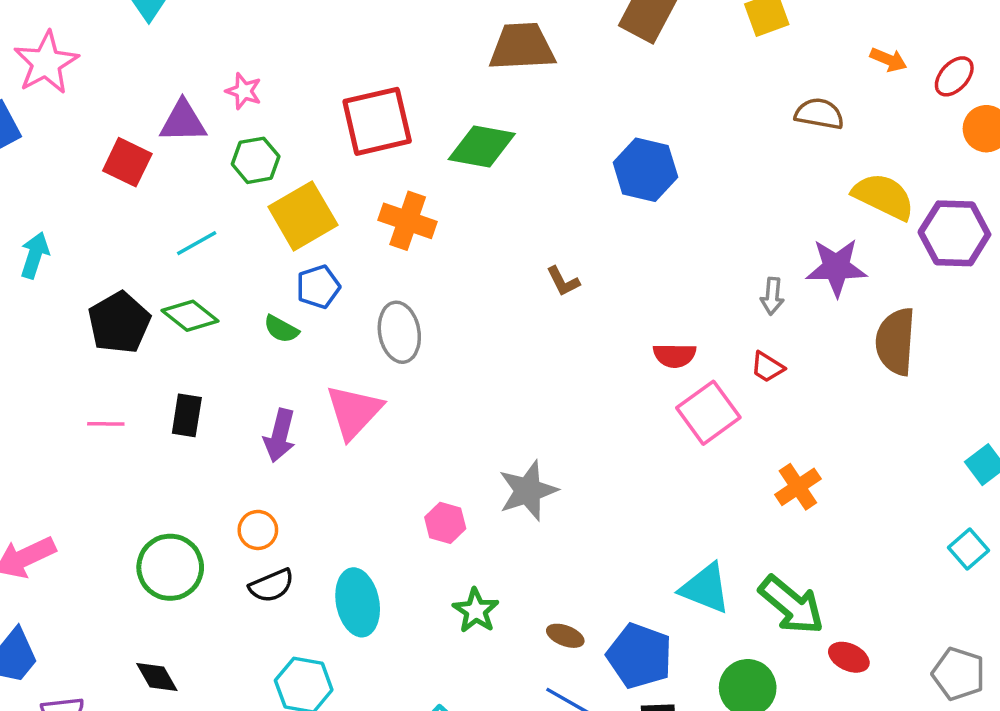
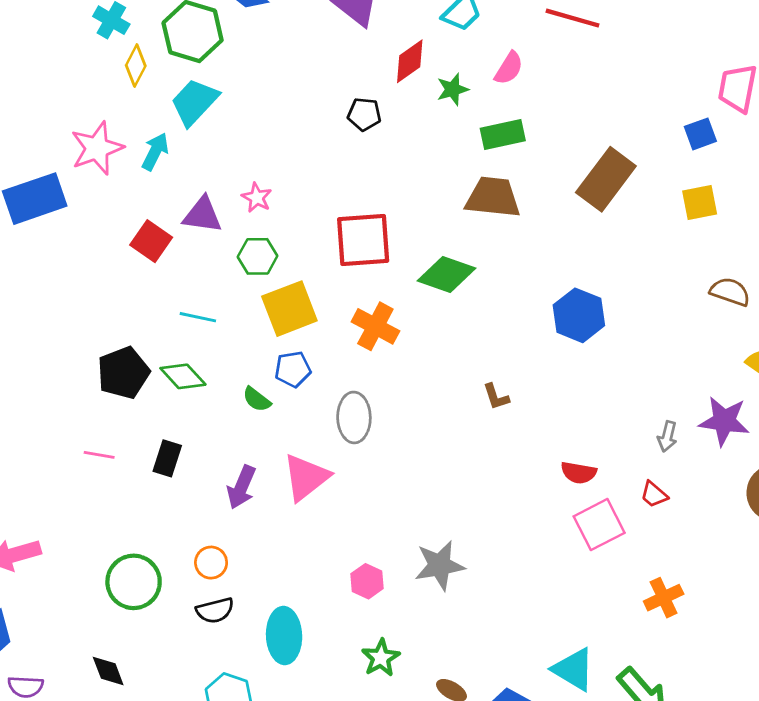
cyan line: (197, 243) -> (198, 317), turned 32
cyan arrow: (35, 255) -> (155, 152), moved

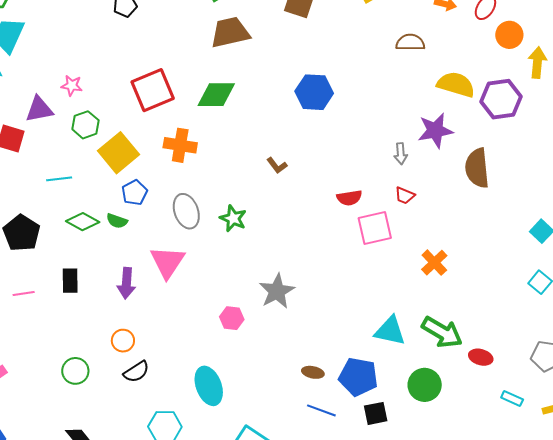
green diamond: (183, 376) -> (83, 222), moved
pink square: (599, 525) -> (375, 228), turned 33
green circle: (134, 582) -> (75, 371), size x0.7
cyan ellipse: (284, 636) -> (209, 386), moved
green star: (381, 658) -> (233, 218), moved

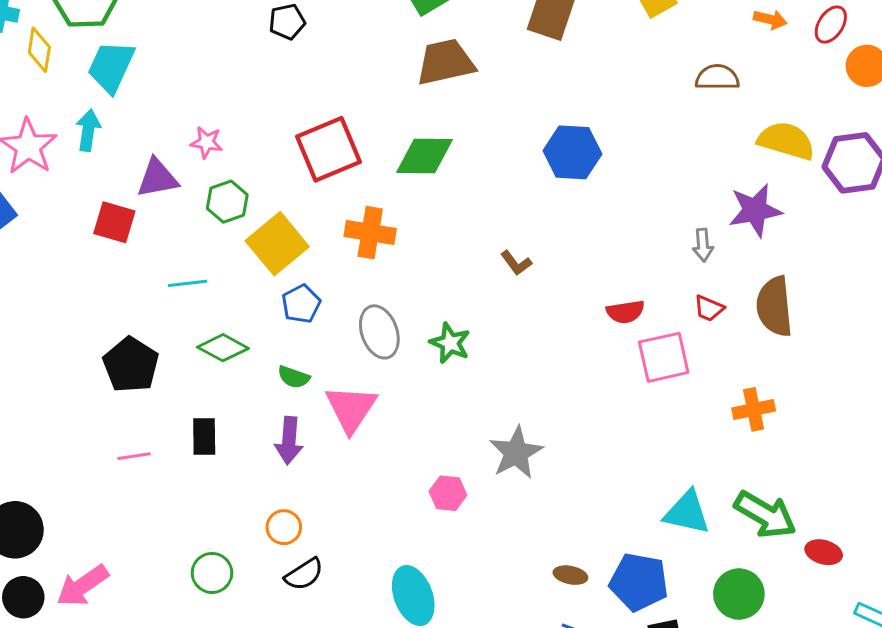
brown semicircle: (477, 168) -> (774, 306), moved
green semicircle: (117, 221) -> (294, 377), moved
orange cross: (434, 263) -> (754, 409), turned 32

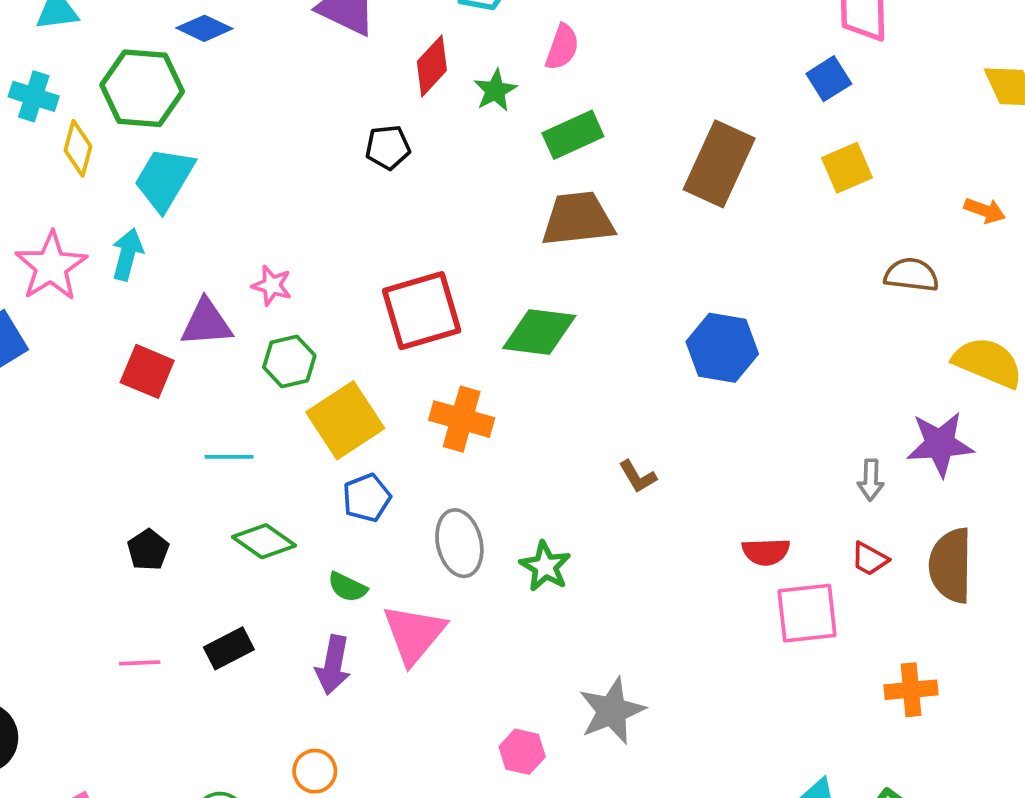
black pentagon: (131, 365) -> (148, 550), size x0.6
black rectangle: (204, 437) -> (229, 648), turned 57

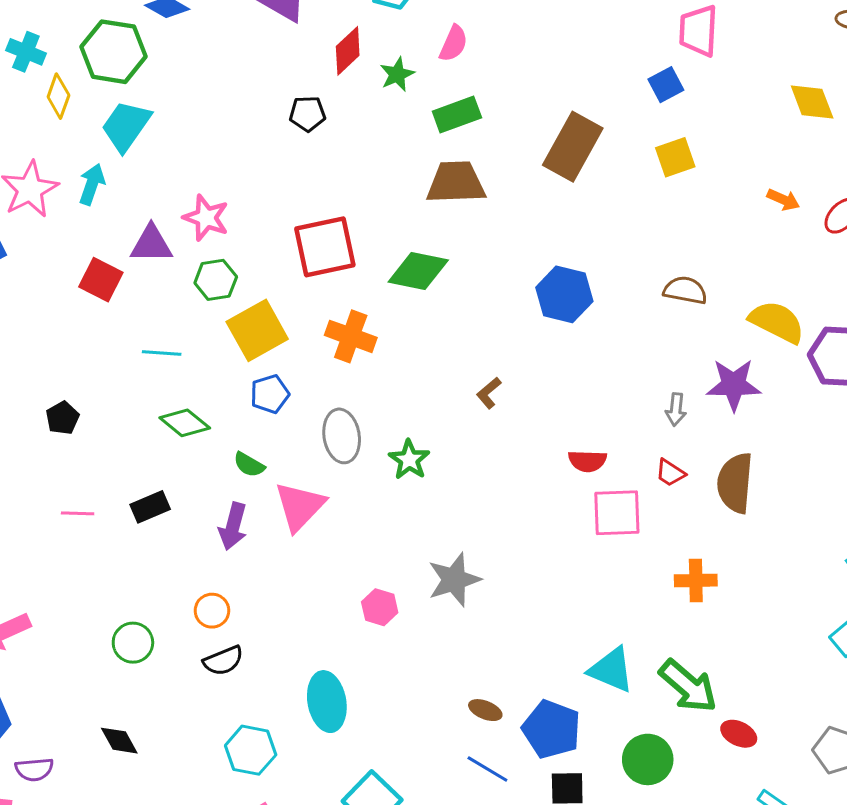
brown semicircle: (911, 275) -> (685, 290), moved
pink star: (272, 285) -> (206, 218), size x1.4
brown L-shape: (638, 477) -> (489, 393), turned 76
black pentagon: (148, 550) -> (62, 418), moved

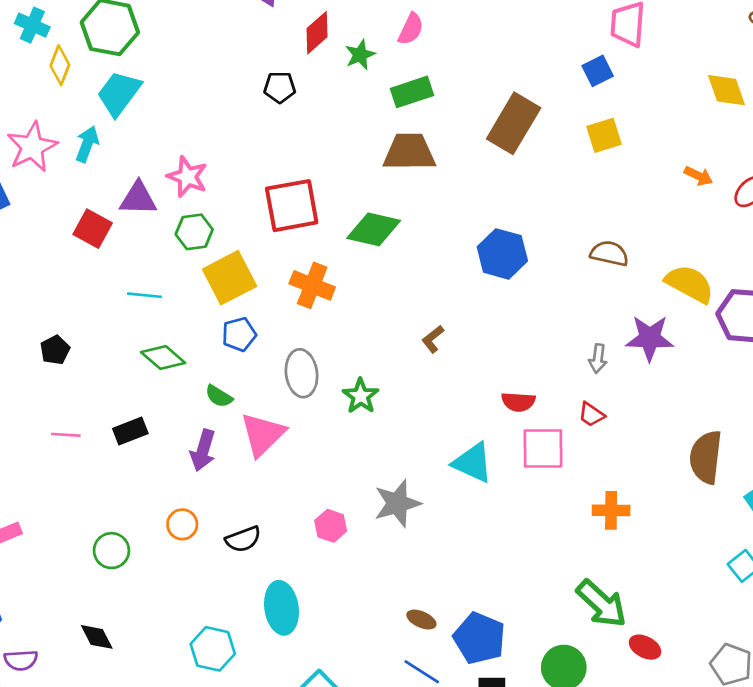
brown semicircle: (735, 483) -> (706, 457), moved
black semicircle: (223, 661) -> (243, 539), moved
cyan triangle: (611, 670) -> (473, 463), moved

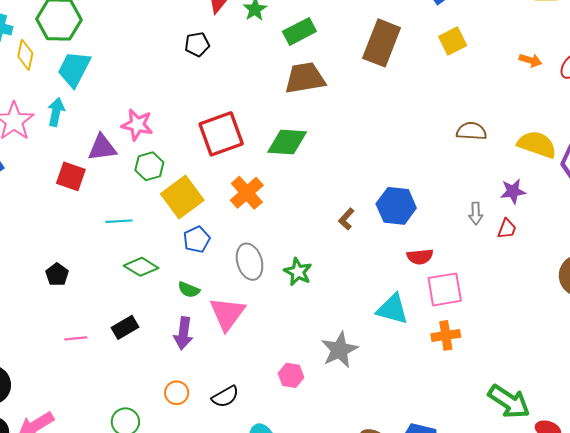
blue hexagon: (502, 254) -> (396, 206), moved
orange cross: (312, 285) -> (247, 193), turned 36
purple star: (650, 338) -> (513, 191), size x0.7
red trapezoid: (591, 414) -> (507, 229), moved, turned -95
orange cross: (611, 510) -> (446, 335), moved

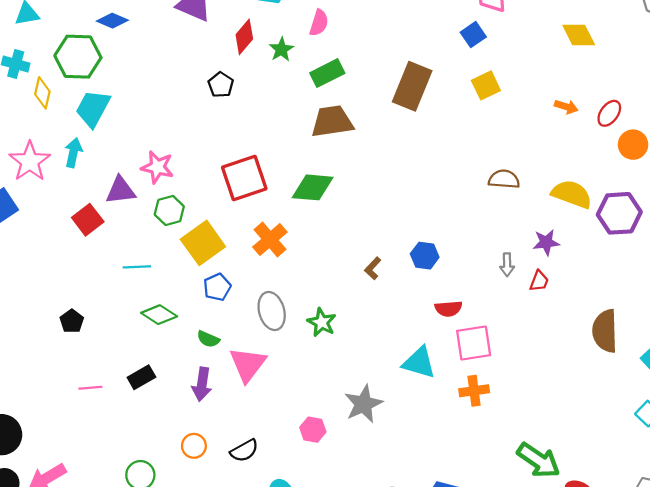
black pentagon: (197, 44) -> (221, 85), turned -30
red square: (71, 176) -> (88, 220), turned 32
blue hexagon: (396, 206) -> (425, 256), size x0.7

